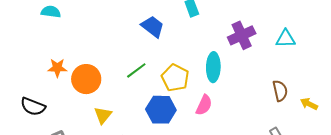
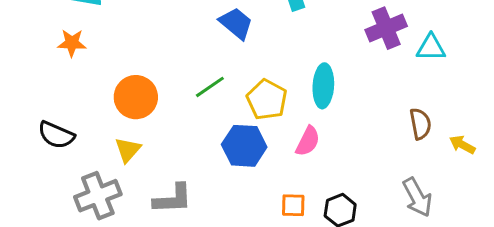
purple cross: (242, 35) -> (386, 28), moved
orange star: (57, 68) -> (72, 43), moved
yellow triangle: (103, 115) -> (128, 150), moved

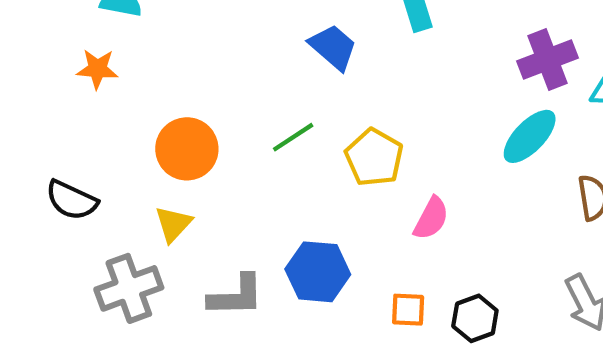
cyan ellipse: (323, 86) -> (530, 136), moved, turned 39
blue hexagon: (244, 146) -> (318, 272), moved

